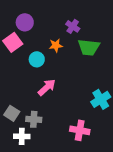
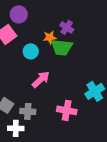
purple cross: (73, 26) -> (67, 27), moved
green trapezoid: (89, 47) -> (62, 47), moved
pink cross: (80, 130) -> (67, 110), moved

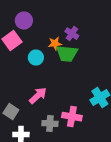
pink arrow: (41, 79) -> (38, 96), moved
gray cross: (28, 111) -> (50, 124), moved

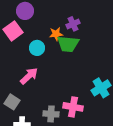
purple cross: (72, 34) -> (73, 24), turned 32
pink arrow: (38, 96) -> (29, 76), moved

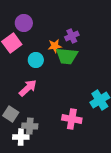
gray cross: (51, 114) -> (30, 126), moved

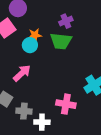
orange star: (55, 46) -> (35, 35), moved
white cross: (21, 137) -> (42, 122), moved

